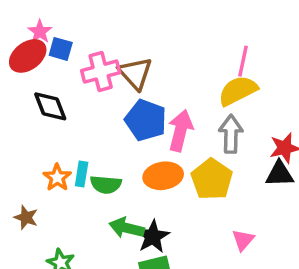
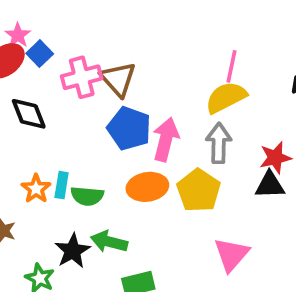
blue square: (61, 49) -> (40, 54), turned 30
black star: (153, 237) -> (73, 251), moved
pink triangle: (243, 240) -> (231, 254), size x1.5

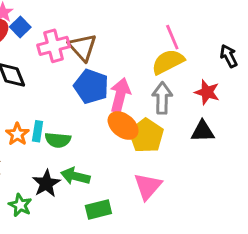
pink line: (231, 66) -> (172, 37), turned -35
red star: (275, 158) -> (207, 92), moved, turned 30
orange ellipse: (147, 187) -> (123, 125), moved, turned 48
pink triangle: (231, 254) -> (148, 186), moved

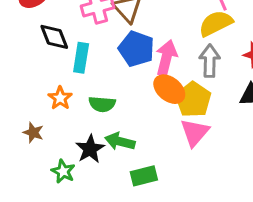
cyan rectangle: (38, 131) -> (81, 58), moved, size x1.4
pink triangle: (148, 186) -> (195, 133), moved

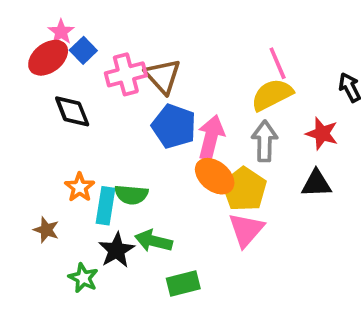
cyan rectangle: (81, 58) -> (105, 206), moved

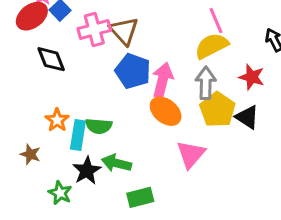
black triangle: (316, 184) -> (247, 117), turned 35
yellow pentagon: (244, 189) -> (218, 110), moved

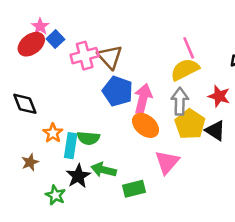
black diamond: (51, 59) -> (25, 104), moved
brown star: (30, 154) -> (30, 162), turned 30
green rectangle: (140, 197) -> (134, 189), moved

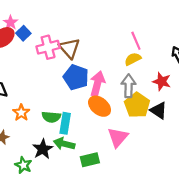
yellow semicircle: (185, 70) -> (133, 59), size x0.7
cyan rectangle: (71, 146) -> (65, 123), moved

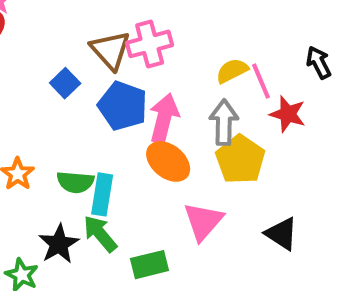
blue square: (23, 33) -> (65, 83), moved
pink line: (136, 41) -> (261, 81), moved
pink cross: (48, 47) -> (150, 44), moved
black triangle: (159, 110) -> (282, 234), moved
green arrow: (64, 144) -> (100, 234), turned 36

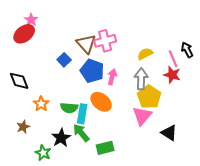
pink line: (261, 81) -> (173, 59), moved
pink arrow: (164, 118) -> (112, 77), size x0.7
orange ellipse: (168, 161) -> (101, 102), moved
pink triangle: (203, 221) -> (142, 116), moved

